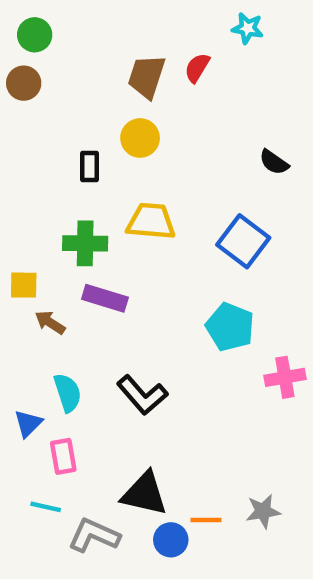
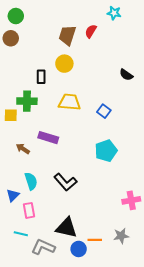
blue square: (243, 241) -> (104, 111), moved, size x0.6
green cross: (85, 243) -> (27, 101), moved
yellow square: (24, 285) -> (11, 115), moved
cyan pentagon: (230, 327) -> (106, 151), turned 30
pink cross: (285, 377) -> (131, 200), moved

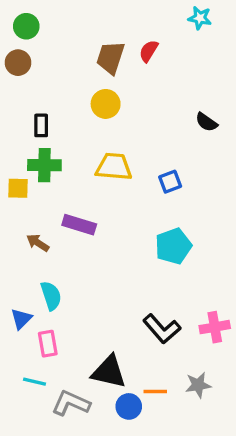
cyan star: (114, 13) -> (200, 18), moved
black rectangle: (41, 77) -> (41, 125), moved
blue square: (104, 111) -> (170, 182), turned 32
black L-shape: (65, 182) -> (162, 329), moved

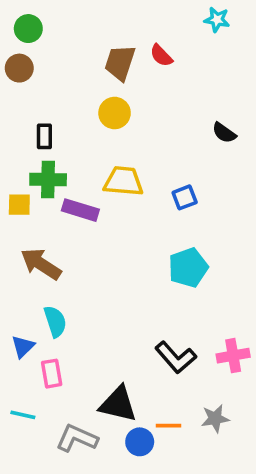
red semicircle: (149, 51) -> (161, 56), turned -75
purple rectangle: (79, 225) -> (80, 210), moved
brown arrow: (38, 243) -> (41, 264), size x1.6
cyan line: (35, 382) -> (23, 415), moved

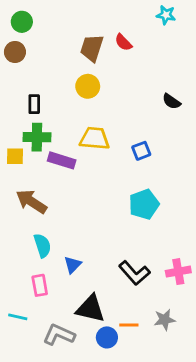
blue triangle: (23, 347) -> (73, 265), moved

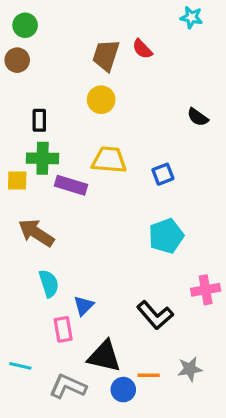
pink cross: (178, 272) -> (206, 290), moved
pink rectangle: (40, 285) -> (63, 329), moved

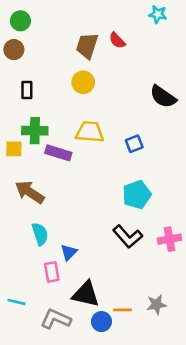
black semicircle: (198, 117) -> (163, 97), size x1.5
black rectangle: (39, 120) -> (27, 90), moved
black L-shape: (155, 315) -> (128, 237), moved

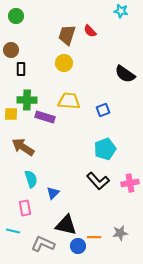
brown circle: (14, 50) -> (11, 50), moved
pink rectangle: (52, 272) -> (25, 208), moved

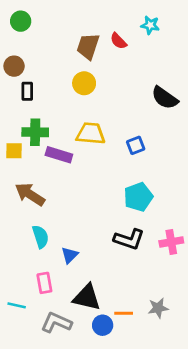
cyan star: (121, 11) -> (150, 25), moved
black L-shape: (98, 181) -> (129, 239), turned -30
pink rectangle: (25, 208) -> (44, 283), moved

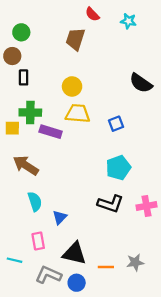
green circle: (21, 21) -> (21, 32), moved
red semicircle: (118, 41) -> (92, 14), moved
yellow circle: (84, 83) -> (72, 86), moved
blue circle: (103, 325) -> (77, 283), moved

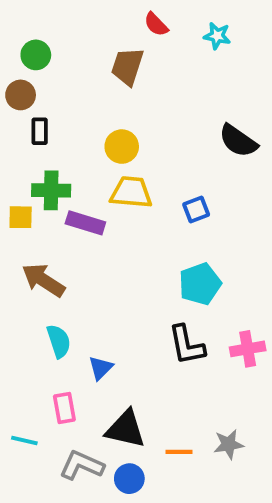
black L-shape: (110, 204) -> (187, 345), turned 60

